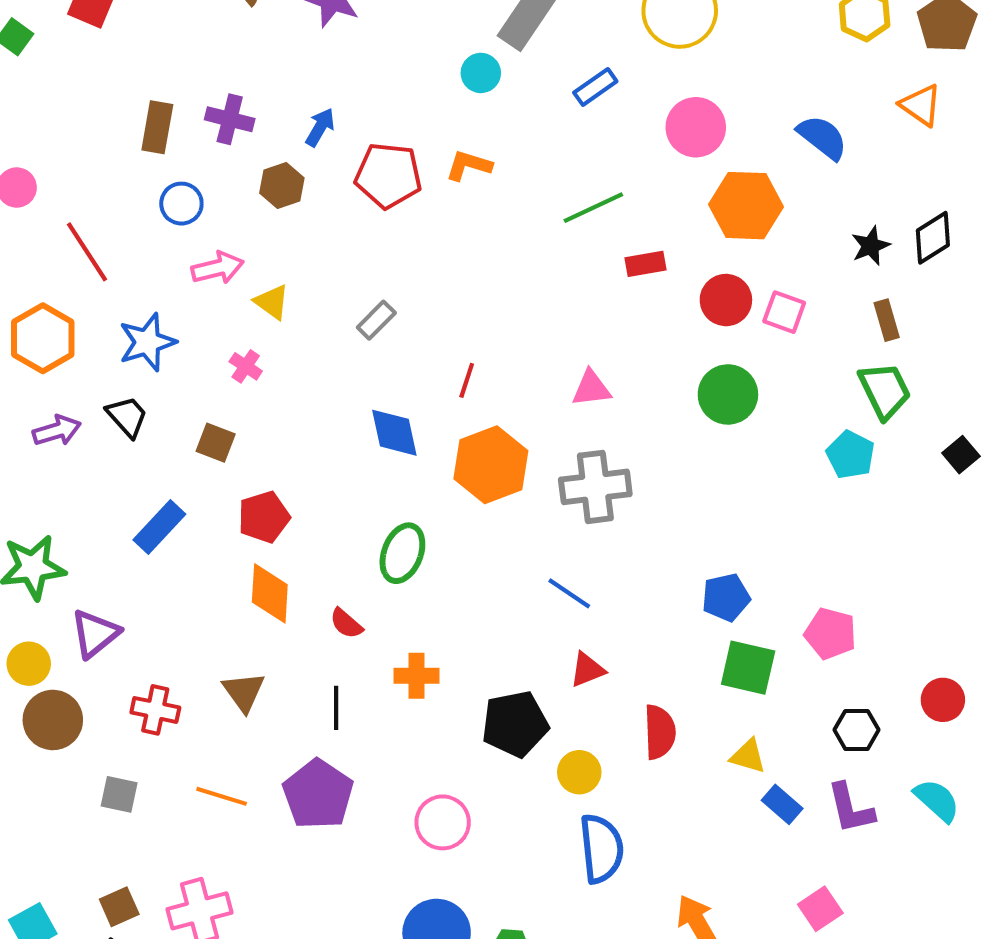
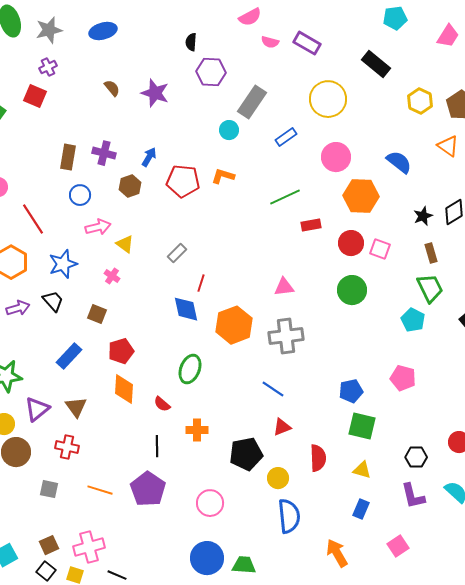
red line: (467, 380) -> (201, 283), moved
pink pentagon: (830, 634) -> (403, 378), moved
brown triangle: (244, 692) -> (76, 407), moved
blue rectangle: (782, 804) -> (361, 509), moved, turned 72

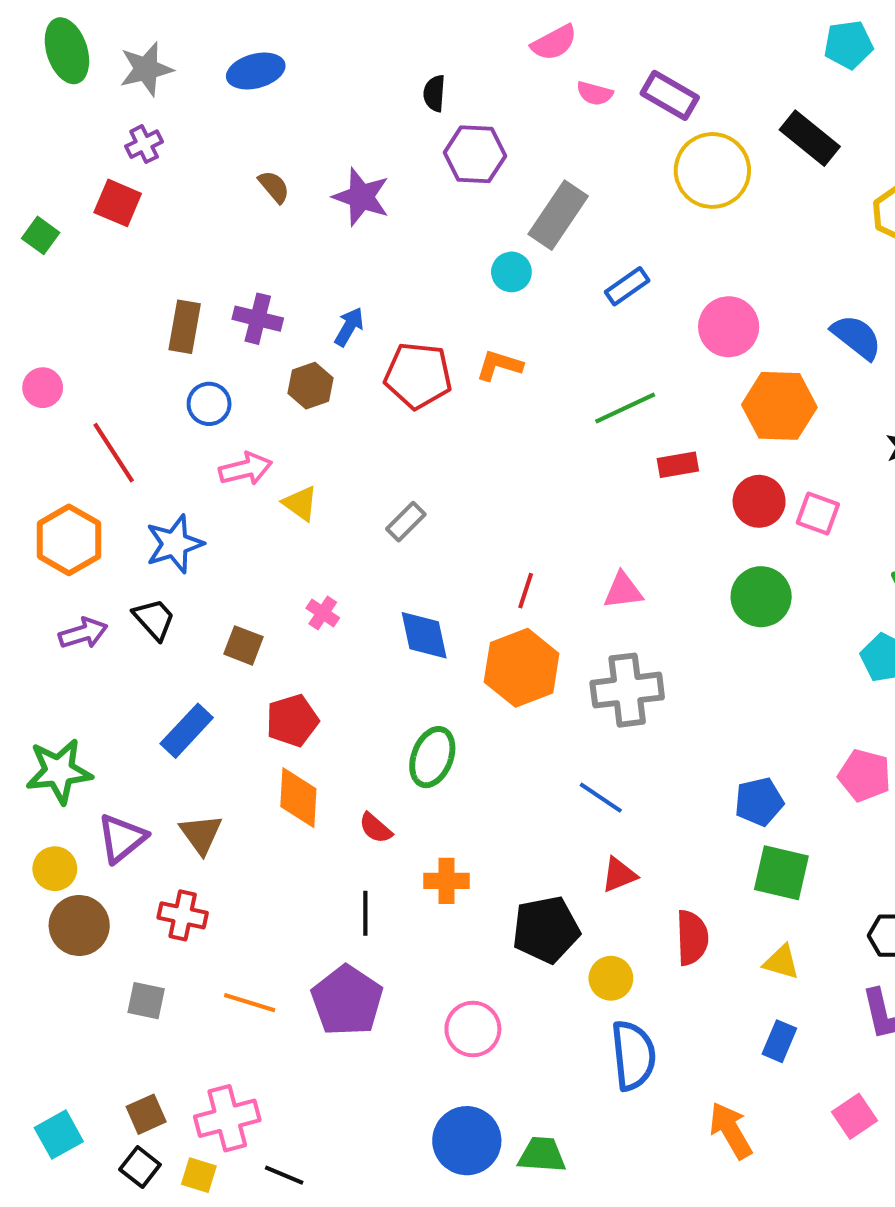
yellow circle: (328, 99) -> (712, 170), moved
pink cross: (112, 276) -> (323, 613), moved
red line: (201, 283) -> (526, 591), moved

